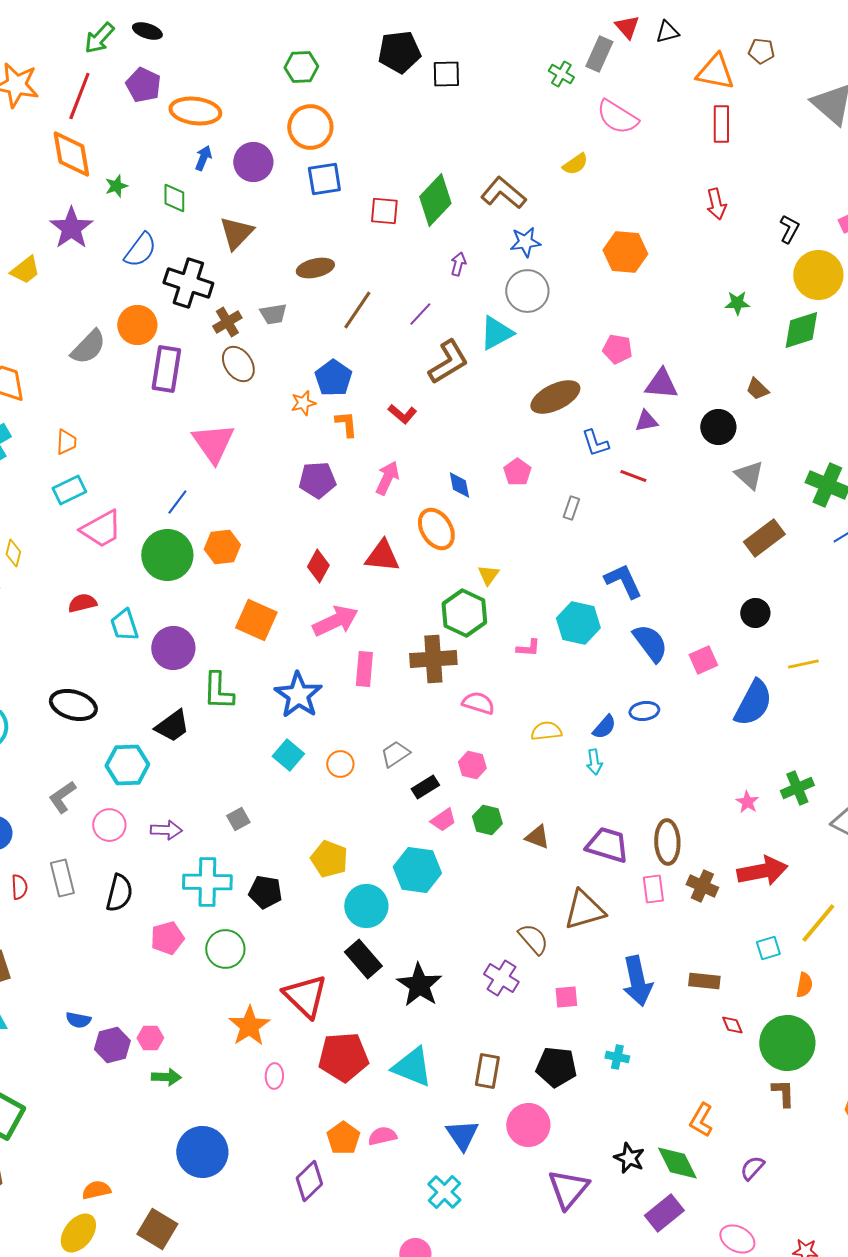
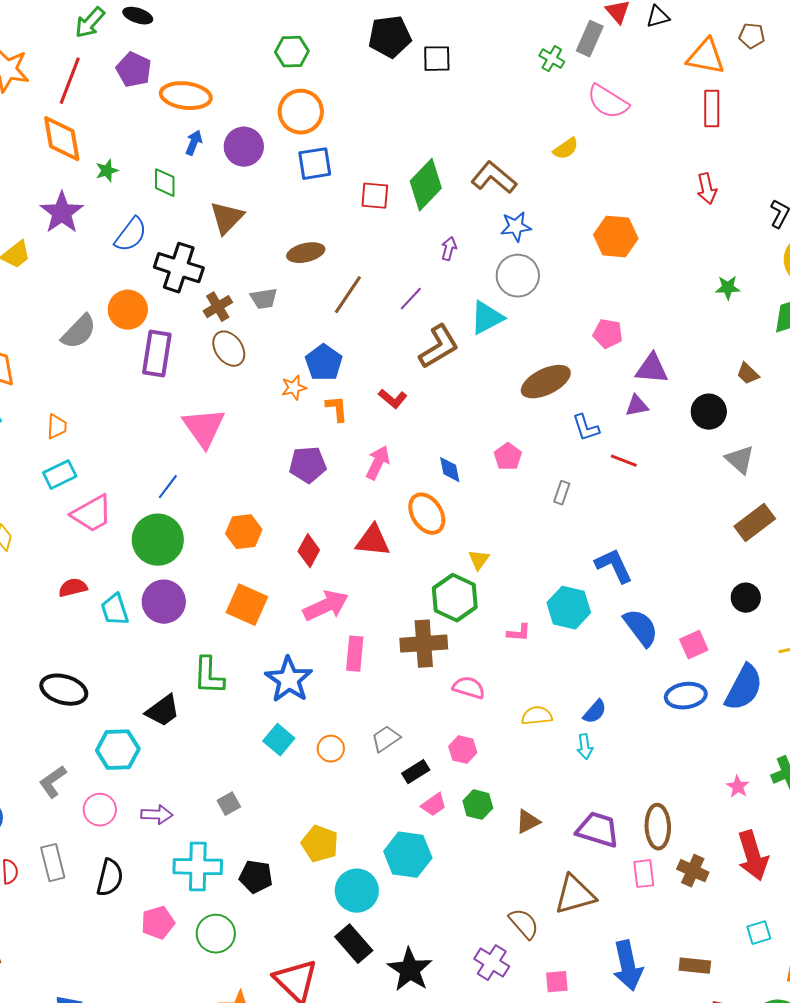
orange hexagon: (222, 547) -> (244, 532), moved
purple circle: (173, 648) -> (164, 602), moved
blue ellipse: (644, 711) -> (686, 696), moved, size x1.4
brown triangle: (537, 837) -> (528, 822), turned -48
red arrow: (762, 871) -> (753, 856), turned 84

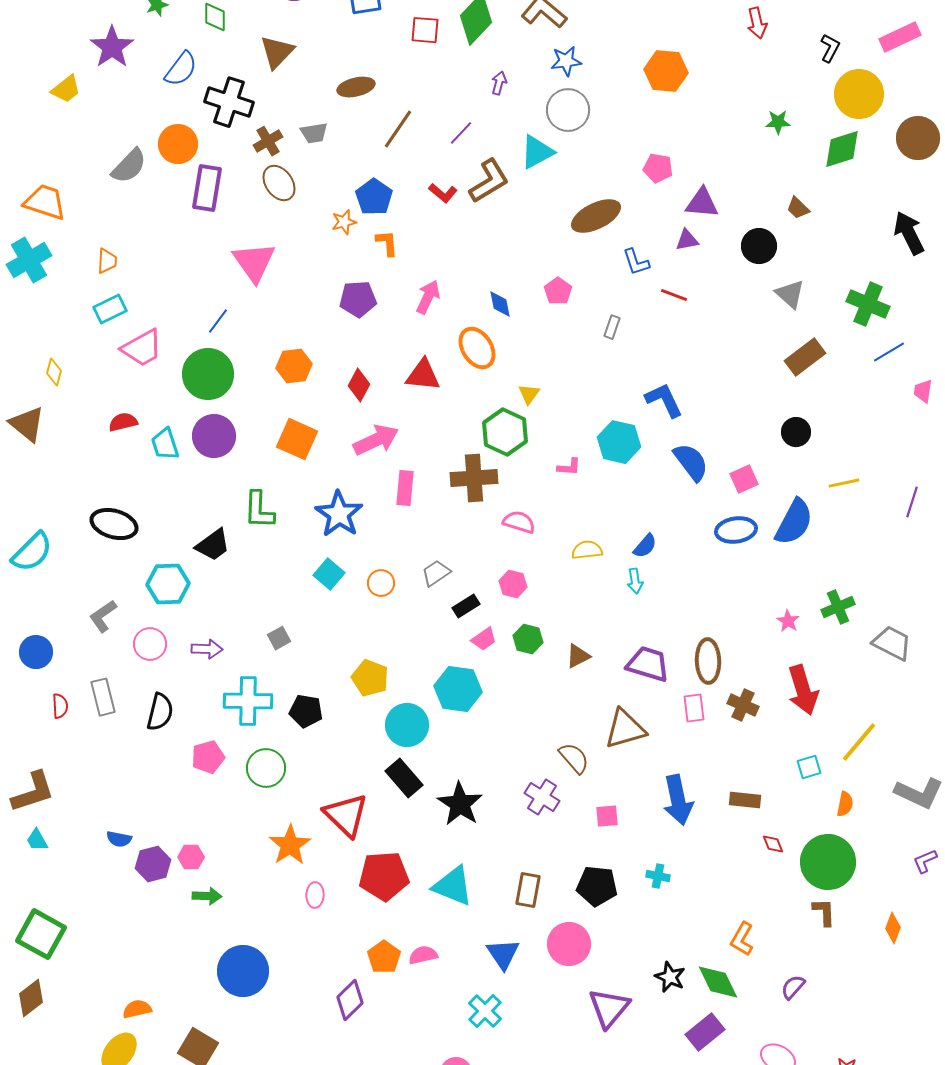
red L-shape: (393, 399) -> (443, 193), moved

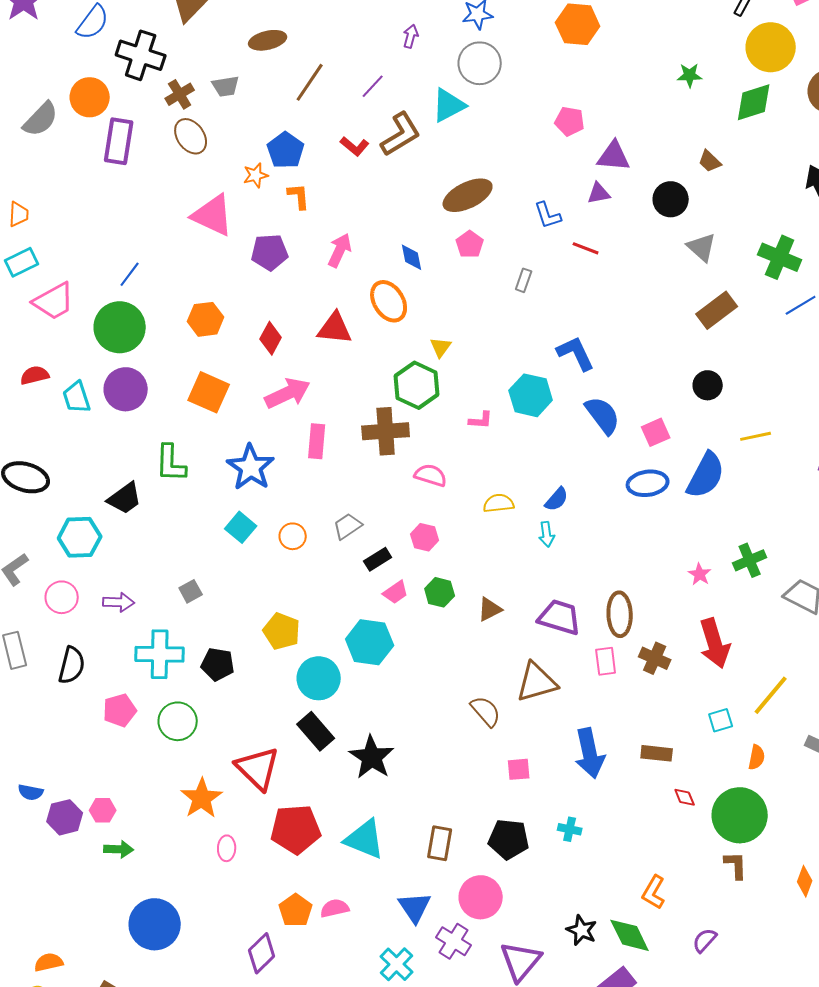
brown ellipse: (596, 216) -> (468, 195), moved
pink triangle: (254, 262) -> (213, 215), moved, turned -30
purple cross: (542, 797) -> (454, 941), moved

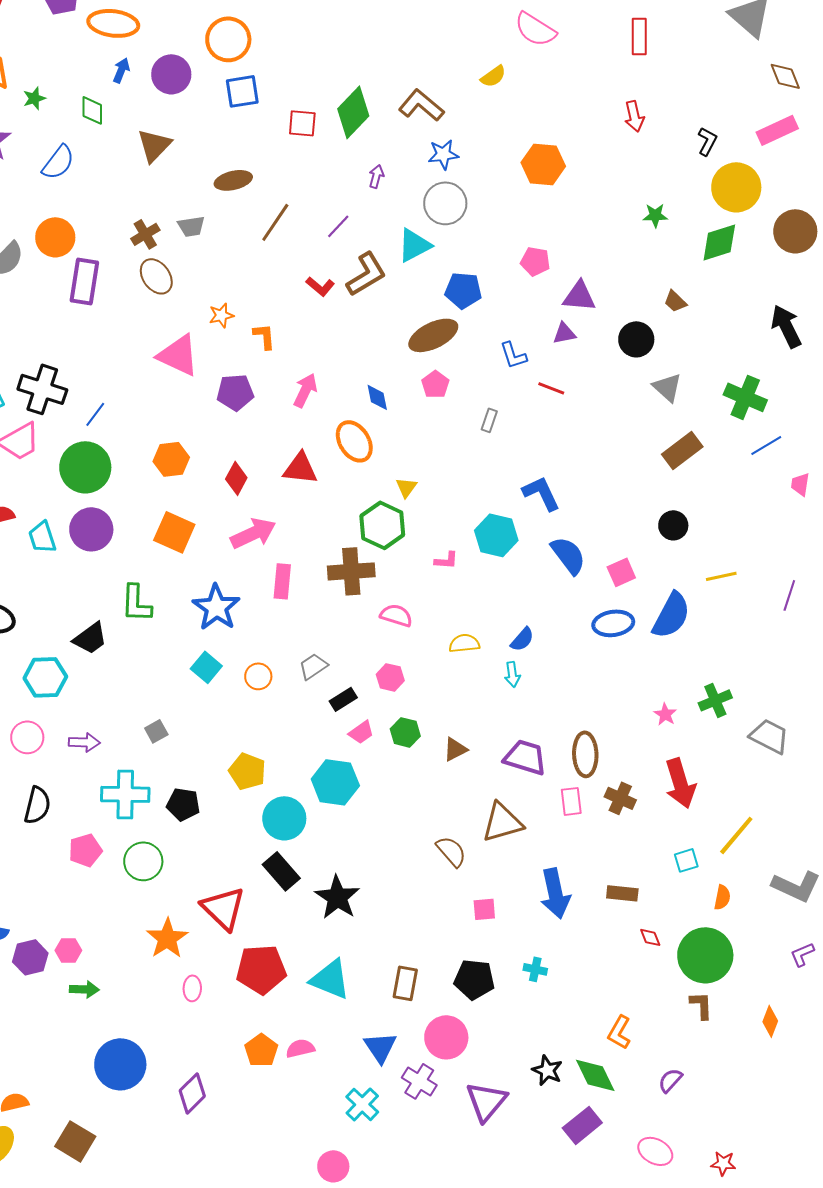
black cross: (141, 55) -> (42, 389), moved
blue pentagon: (286, 150) -> (463, 290), moved, turned -30
purple diamond: (262, 953) -> (192, 1093), moved

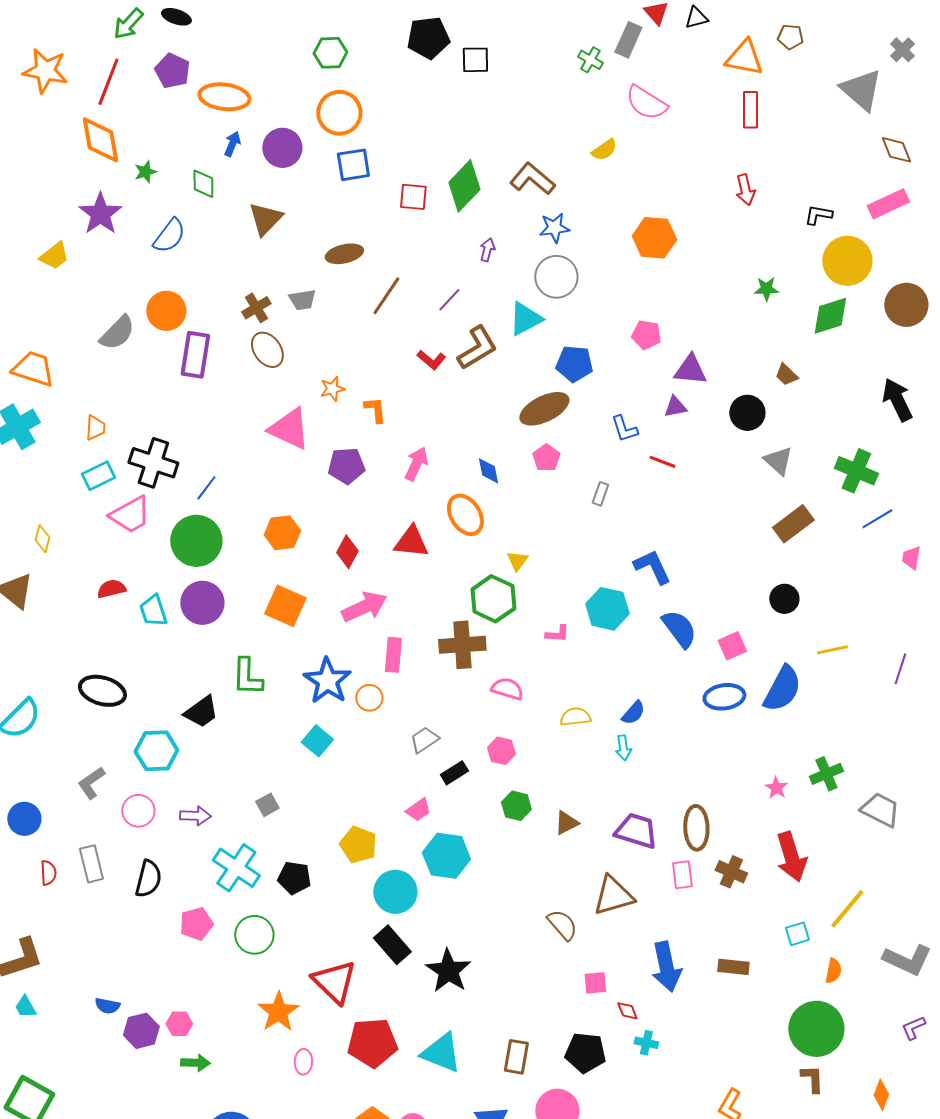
black L-shape: (707, 141) -> (818, 215), turned -108
orange circle: (258, 676) -> (369, 698), moved
pink trapezoid: (361, 732) -> (418, 810), moved
cyan cross: (125, 794) -> (236, 868), turned 33
red diamond: (650, 937) -> (627, 1011), moved

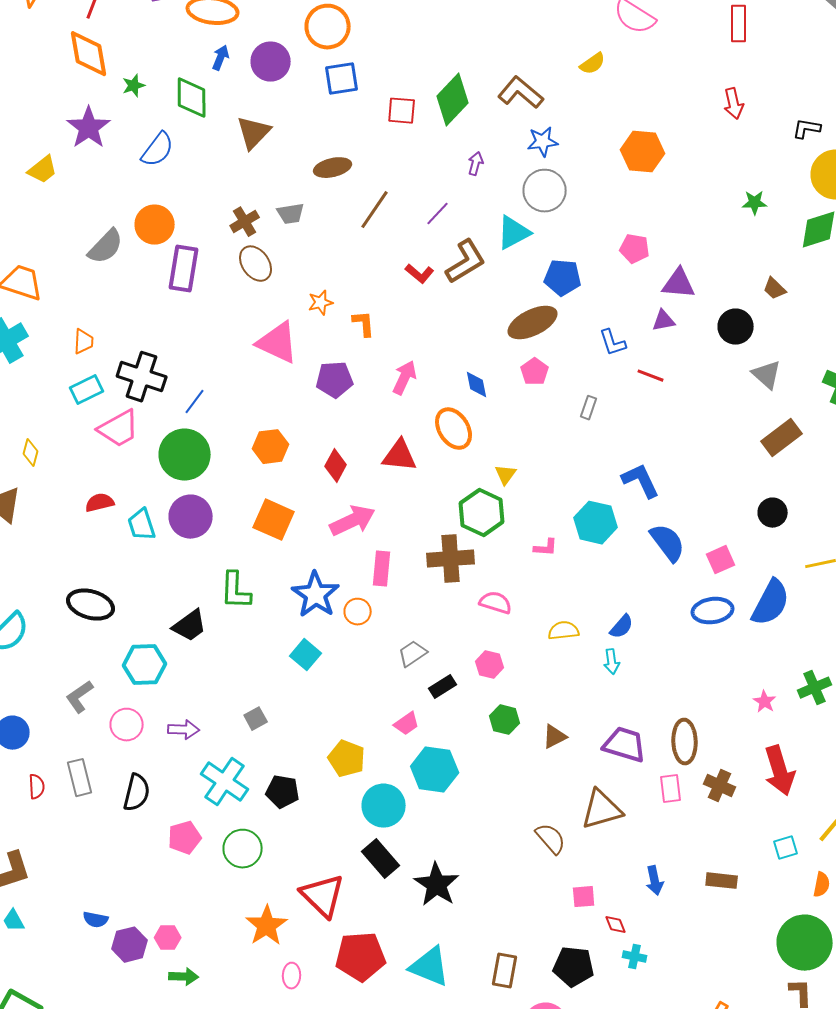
green diamond: (203, 184) -> (192, 98), size x1.4
blue arrow: (666, 967) -> (655, 881), size x0.6

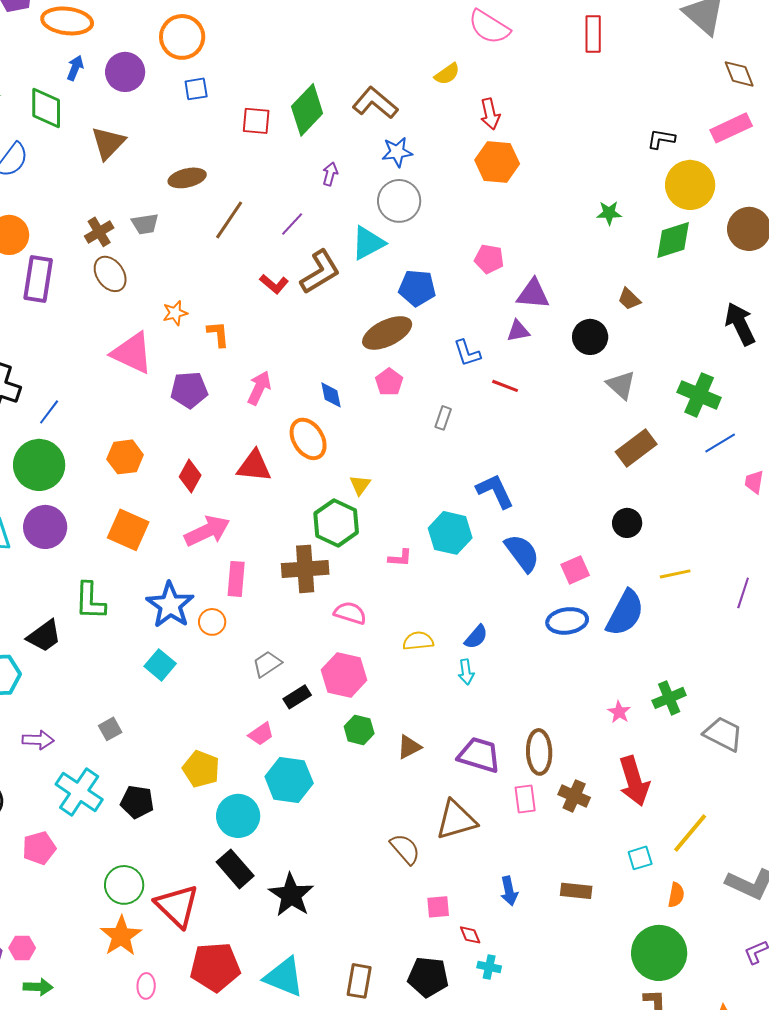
blue square: (342, 79) -> (196, 89), size x0.7
red arrow: (734, 104) -> (490, 114), moved
pink hexagon: (490, 665) -> (344, 675), size x1.6
green circle: (243, 849) -> (124, 885), moved

